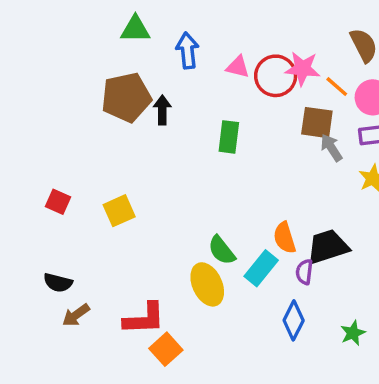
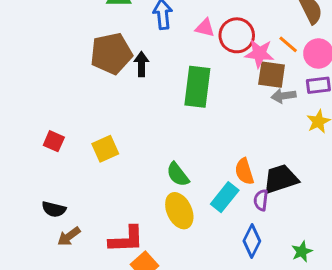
pink star: (303, 69) -> (259, 53), moved
green rectangle: (229, 137) -> (197, 87), size x1.5
gray arrow: (331, 148) -> (284, 96), turned -65
green semicircle: (222, 250) -> (178, 174), moved

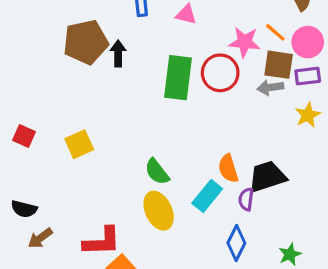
red circle: (237, 35) -> (220, 73), moved
brown square: (272, 75) -> (279, 65), moved

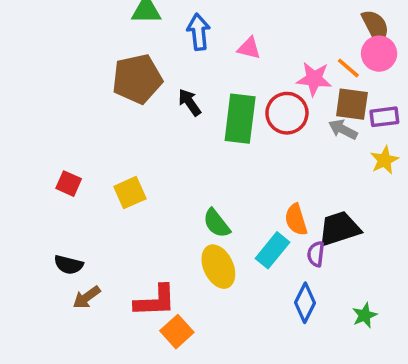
pink circle: (308, 42) -> (379, 54), moved
black arrow: (118, 53) -> (190, 102), moved, turned -35
gray arrow: (270, 87) -> (343, 129), turned 35

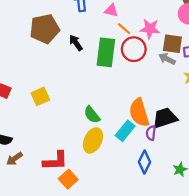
orange line: (348, 68) -> (124, 29), moved
orange semicircle: (296, 220) -> (139, 113), size x1.5
yellow ellipse: (218, 267) -> (93, 140), turned 50

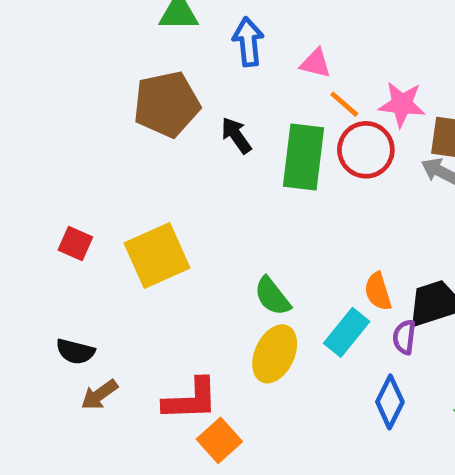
yellow square: (40, 96) -> (157, 255), size x1.5
orange semicircle: (139, 113) -> (378, 291), size x0.6

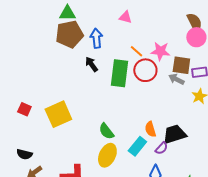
blue arrow: (248, 42) -> (96, 38), moved
pink triangle: (315, 63) -> (125, 17), moved
brown pentagon: (167, 104) -> (69, 34), moved
purple semicircle: (404, 337) -> (161, 148), turned -144

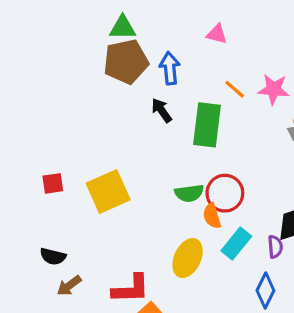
red circle: (145, 70) -> (225, 193), moved
red square: (24, 109) -> (53, 183), turned -32
orange semicircle: (150, 129) -> (212, 216), moved
green semicircle: (106, 131) -> (189, 193), moved, turned -60
purple semicircle: (161, 148) -> (275, 247), turned -48

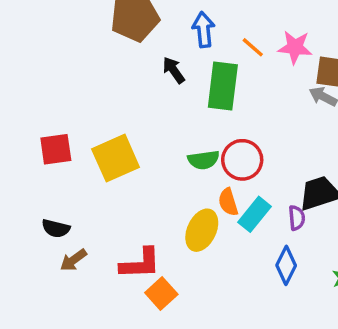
blue arrow: (170, 68) -> (204, 30), moved
red square: (53, 183) -> (56, 149), size x1.4
orange semicircle: (212, 216) -> (228, 202), moved

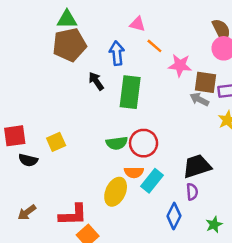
orange line: (253, 47) -> (154, 46), moved
yellow square: (116, 158) -> (56, 142), size x0.6
orange semicircle: (228, 202) -> (134, 172), turned -72
purple semicircle: (297, 218) -> (192, 192), moved
black semicircle: (56, 228) -> (28, 160), moved

